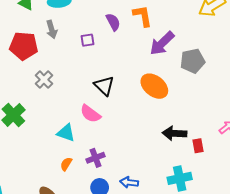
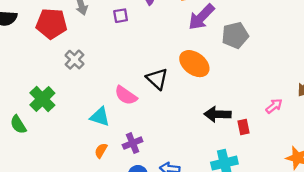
black triangle: (104, 86) -> (157, 79), moved

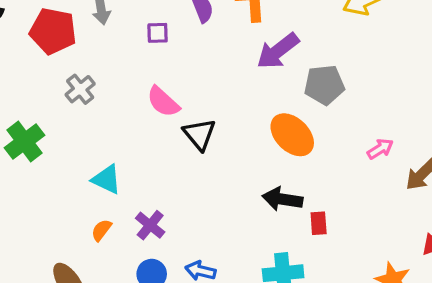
orange ellipse: (194, 64) -> (292, 135), moved
pink semicircle: (126, 95) -> (163, 102), moved
pink arrow: (274, 106) -> (380, 149), moved
purple cross: (133, 143) -> (150, 225), turned -36

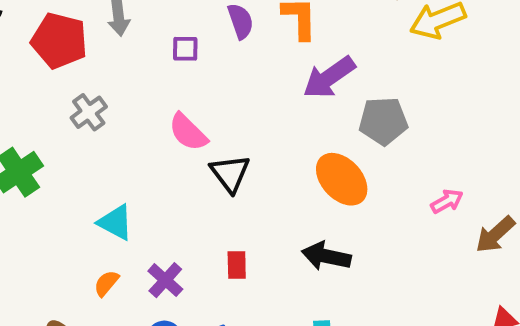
red rectangle: (319, 223) -> (237, 265), moved

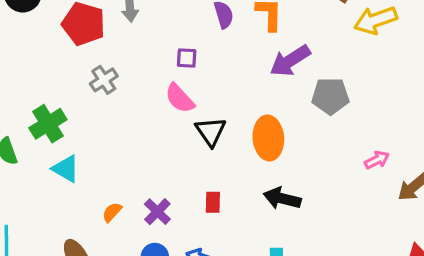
purple square: (185, 49) -> (187, 58), moved
orange ellipse: (342, 179) -> (268, 138), moved, turned 36
cyan triangle: (115, 222) -> (66, 169), moved

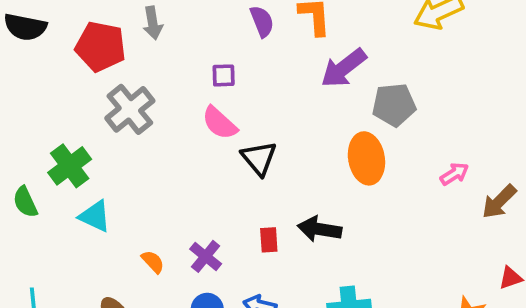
gray cross: (104, 80) -> (130, 109), size x1.5
orange ellipse: (268, 138) -> (366, 158), moved
black arrow: (282, 198) -> (320, 229), moved
orange semicircle: (112, 212) -> (153, 262), turned 100

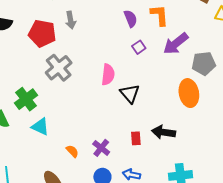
purple square: (224, 75) -> (139, 47), moved, turned -32
pink semicircle: (220, 123) -> (108, 75), turned -125

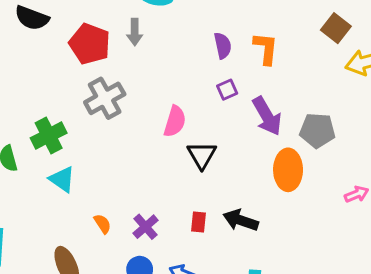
purple arrow: (176, 44) -> (267, 116), moved, turned -92

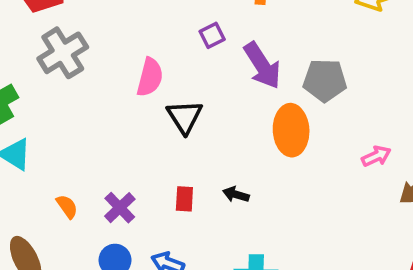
black arrow: (241, 220) -> (236, 194), size x0.6

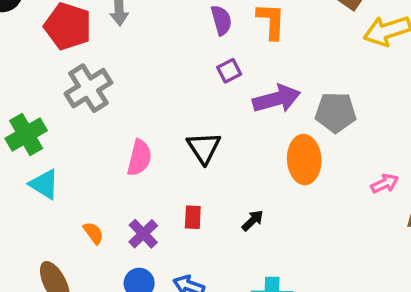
purple arrow: (262, 66) -> (277, 99), turned -72
pink semicircle: (150, 77) -> (139, 158), moved
black arrow: (236, 194) -> (253, 221), turned 120
red rectangle: (184, 199) -> (193, 217), moved

